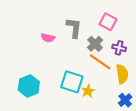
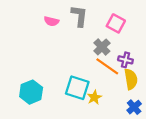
gray L-shape: (74, 28) -> (79, 16), moved
pink semicircle: (48, 38) -> (51, 21), moved
purple cross: (119, 48) -> (125, 60), moved

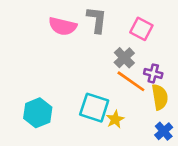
pink semicircle: (51, 21) -> (63, 26), size x1.5

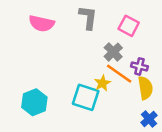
pink semicircle: (63, 26) -> (42, 23), moved
yellow star: (115, 119) -> (102, 83), moved

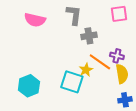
pink square: (129, 26) -> (119, 14), moved, turned -36
gray cross: (113, 52) -> (89, 36), moved, turned 35
blue cross: (149, 119) -> (125, 100), turned 32

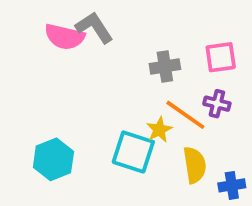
pink square: (119, 14) -> (221, 57), moved
gray L-shape: (74, 15) -> (94, 27), moved, turned -40
yellow semicircle: (122, 74) -> (195, 165), moved

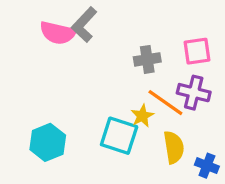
gray L-shape: (94, 27) -> (84, 25), turned -104
purple cross: (217, 104) -> (194, 93), size x1.4
blue cross: (232, 185) -> (207, 166), turned 30

